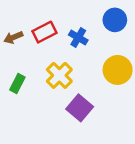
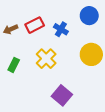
purple square: (80, 108) -> (62, 95), moved

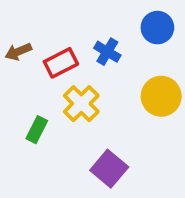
red rectangle: (35, 25) -> (61, 63), moved
green rectangle: (14, 65) -> (37, 130), moved

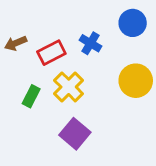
green rectangle: (37, 130) -> (31, 96), moved
purple square: (109, 169) -> (75, 134), moved

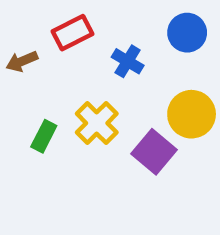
red rectangle: (51, 53) -> (72, 33), moved
purple square: (75, 134) -> (154, 152), moved

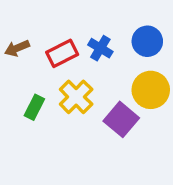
red rectangle: (72, 33) -> (62, 53), moved
blue circle: (187, 33) -> (147, 41), moved

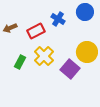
blue circle: (147, 41) -> (85, 12), moved
blue cross: (100, 48) -> (58, 19), moved

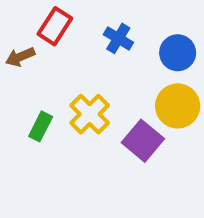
blue circle: (85, 12) -> (178, 53), moved
red rectangle: (36, 31) -> (55, 26), moved, turned -30

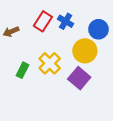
red rectangle: (55, 26) -> (43, 21), moved
yellow circle: (178, 106) -> (85, 51), moved

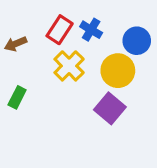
yellow cross: (50, 63) -> (69, 66), moved
green rectangle: (22, 70) -> (17, 97), moved

